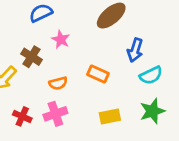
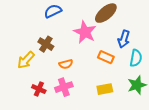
pink star: (61, 39) -> (85, 32), moved, size x1.6
orange rectangle: (98, 74) -> (106, 57), moved
cyan semicircle: (151, 75) -> (136, 58), turned -54

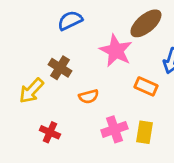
pink cross: (64, 87) -> (114, 129), moved
yellow rectangle: (105, 89) -> (145, 132), turned -70

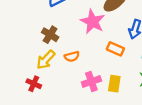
yellow arrow: (31, 91) -> (46, 60), moved
red cross: (50, 132) -> (34, 84), moved

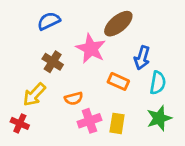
brown cross: (50, 35) -> (53, 62), moved
orange semicircle: (72, 56) -> (74, 99), moved

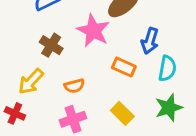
pink cross: (89, 121) -> (73, 119), moved
yellow rectangle: (117, 123) -> (122, 113), turned -54

